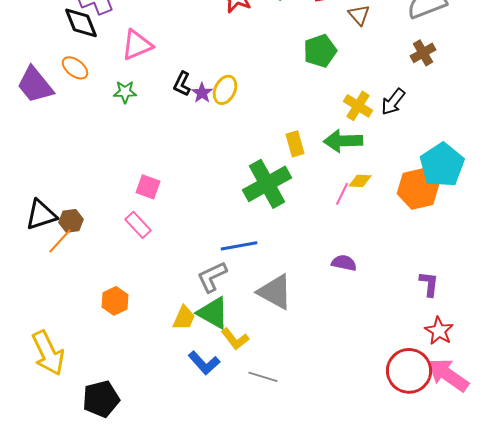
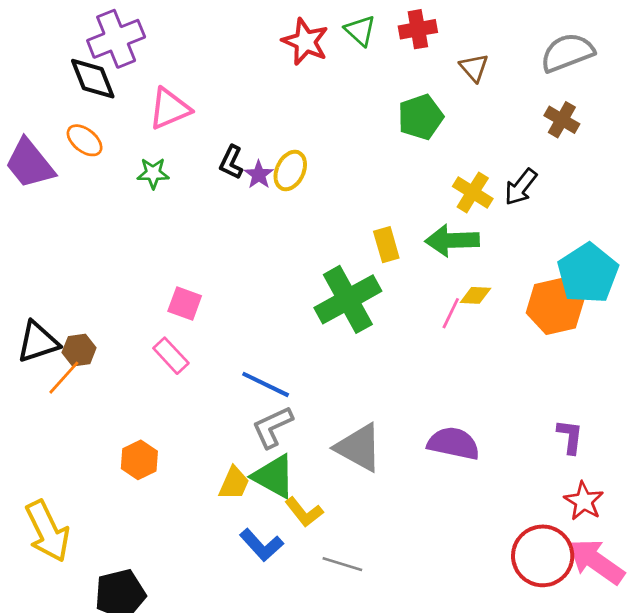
brown cross: (423, 53) -> (562, 120), turned -30
blue line: (239, 246) -> (266, 384), moved, turned 36
purple semicircle: (344, 263) -> (453, 443), moved, size x1.5

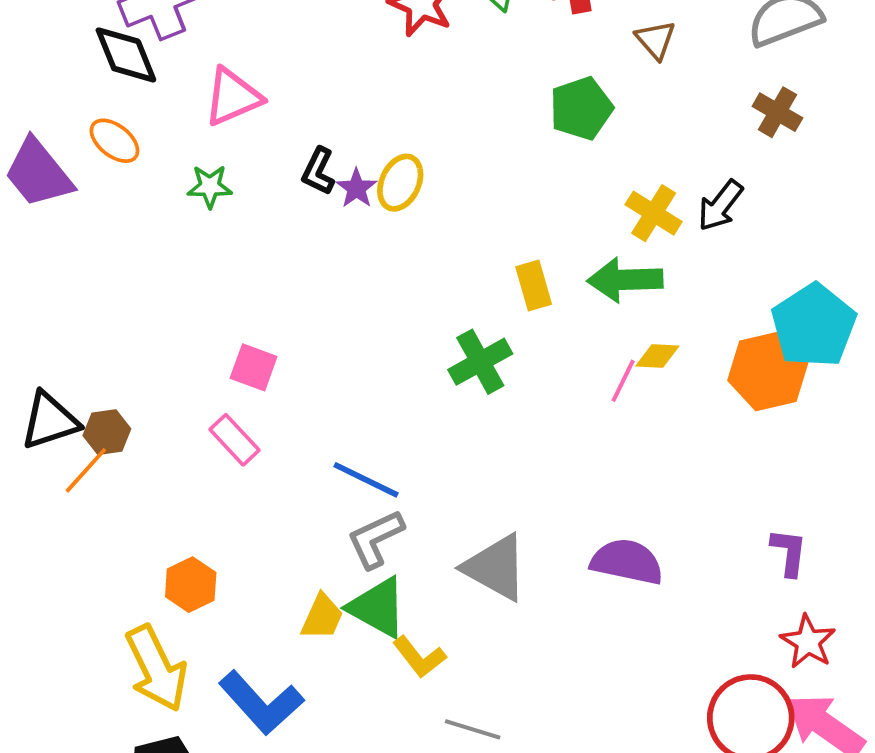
green cross: (348, 299) -> (480, 362), size x0.7
yellow arrow: (47, 531) -> (156, 668), moved
blue L-shape: (261, 545) -> (261, 703), moved, size x1.4

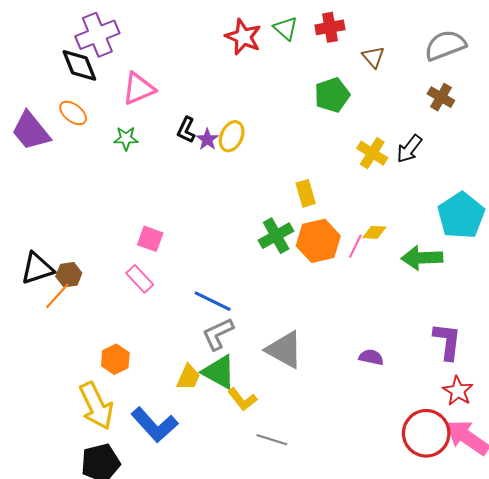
green arrow: (625, 280) -> (422, 258), moved
orange hexagon: (768, 371) -> (318, 241), moved
purple L-shape: (789, 552) -> (447, 341), size x1.4
purple semicircle: (627, 562) -> (371, 357), moved, size x0.6

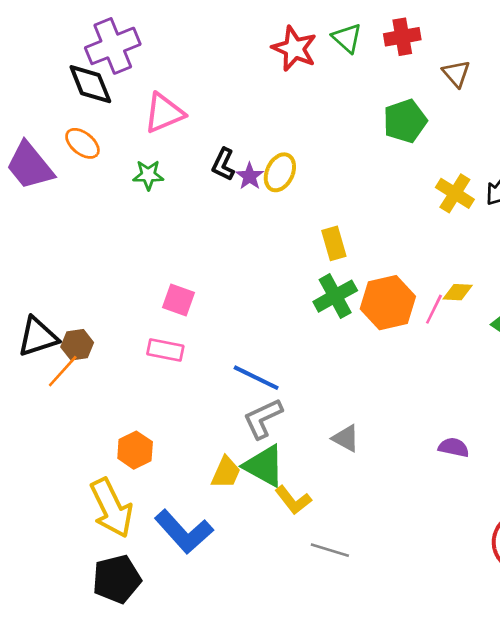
yellow rectangle: (306, 193) -> (334, 243), moved
pink rectangle: (140, 279) -> (165, 350), turned -36
gray triangle: (285, 350) -> (346, 438), size x0.6

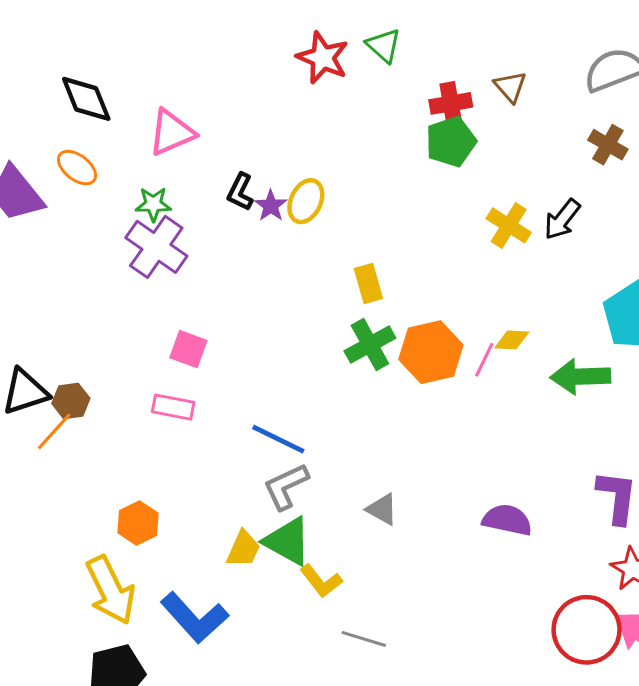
red cross: (402, 37) -> (451, 103), moved
purple cross: (113, 46) -> (156, 247), moved, turned -33
purple semicircle: (454, 447) -> (507, 520), size x1.4

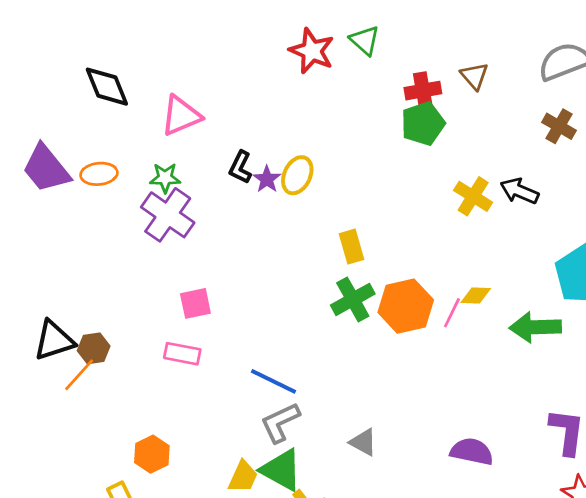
orange ellipse: (77, 168) -> (99, 174), moved, turned -44
black arrow: (562, 219) -> (519, 191), turned 75
pink square: (188, 349) -> (195, 303), turned -32

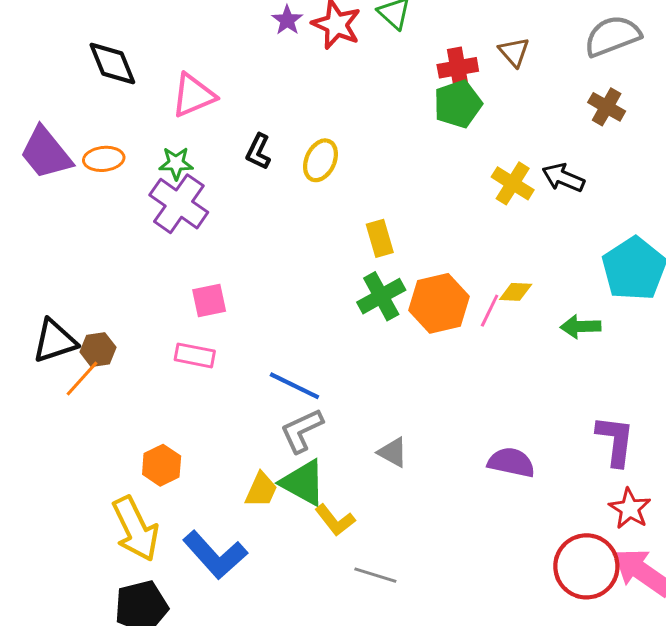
purple star: (267, 179) -> (287, 20), moved
green arrow: (535, 327) -> (581, 327), size x0.7

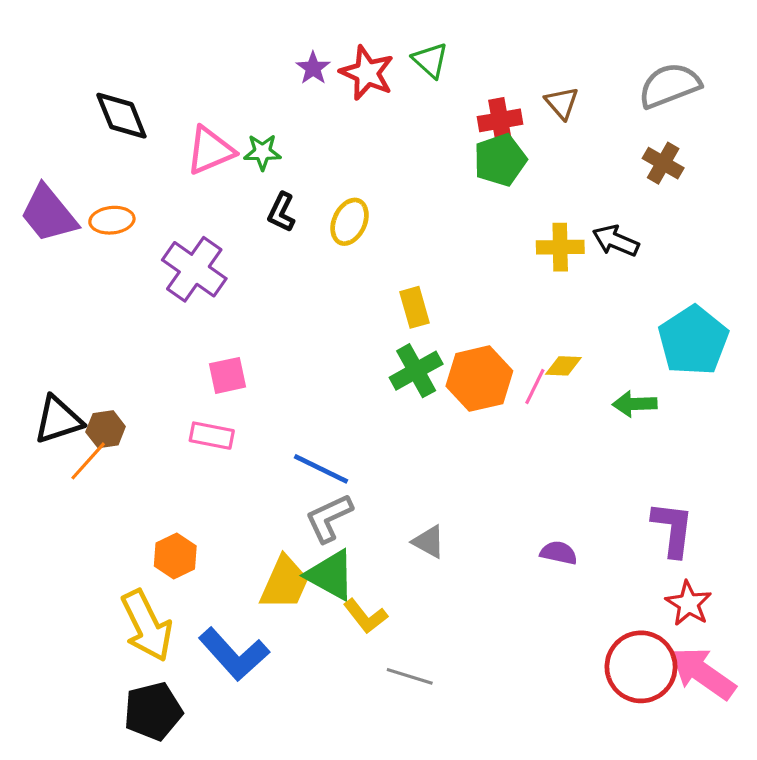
green star: (176, 163) -> (262, 152), moved
yellow cross: (513, 183) -> (560, 247), turned -33
purple semicircle: (511, 462) -> (559, 553), size x0.7
yellow trapezoid: (261, 490) -> (285, 583), size x1.4

